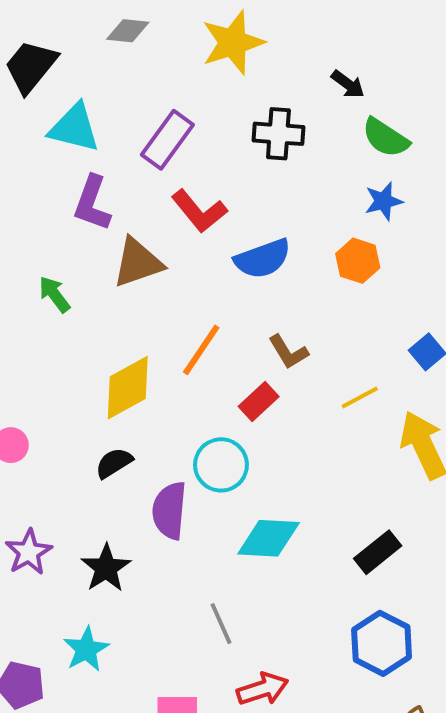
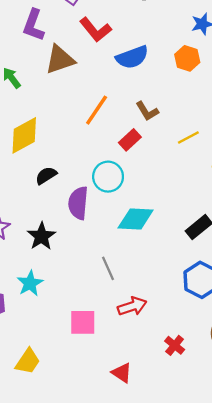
yellow diamond: (128, 388) -> (24, 135), moved

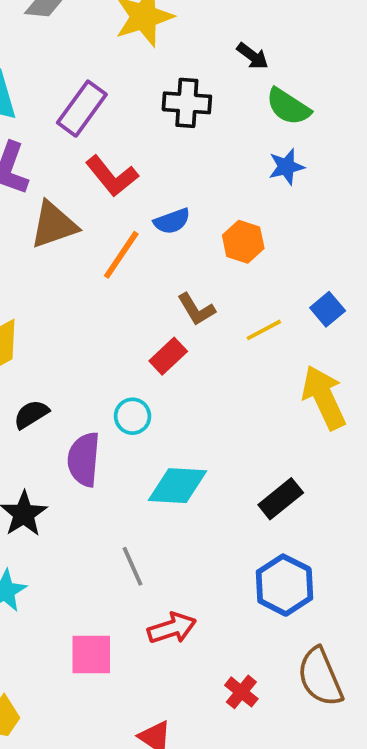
blue semicircle: (132, 57) -> (172, 221), size x0.7
orange hexagon: (187, 58) -> (243, 242), moved
orange line: (97, 110) -> (121, 255), moved
yellow line: (188, 138) -> (264, 330), moved
cyan circle: (108, 177) -> (133, 416), size x0.7

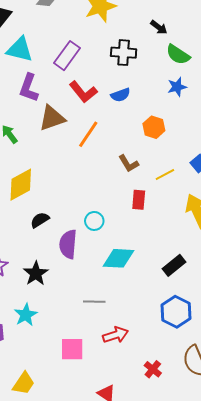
blue semicircle: (172, 221) -> (121, 95), moved
red rectangle: (168, 356) -> (139, 200), moved, turned -42
gray line: (133, 566) -> (94, 302), turned -65

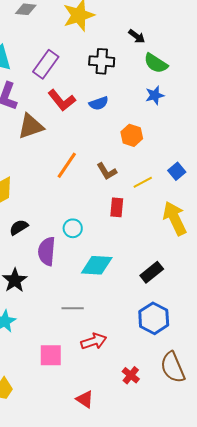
orange line: (88, 134) -> (67, 165), moved

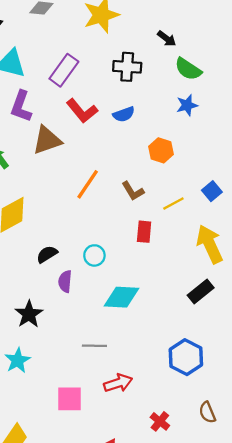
black semicircle: (19, 227) -> (47, 254), moved
purple semicircle: (47, 251) -> (65, 281), size x0.7
black rectangle: (152, 272) -> (201, 292), moved
brown semicircle: (173, 367) -> (207, 412), size x0.6

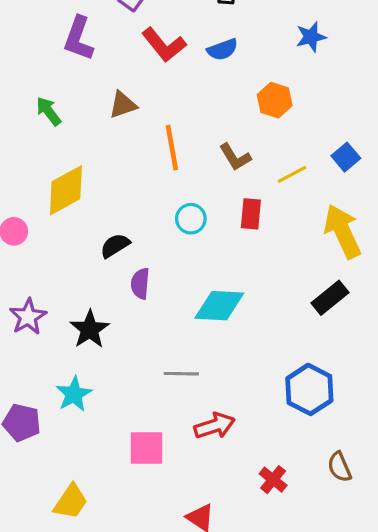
brown triangle: (47, 140) -> (123, 105), moved, size x0.7
orange line: (88, 184) -> (172, 148), turned -44
cyan circle: (94, 255) -> (191, 219), moved

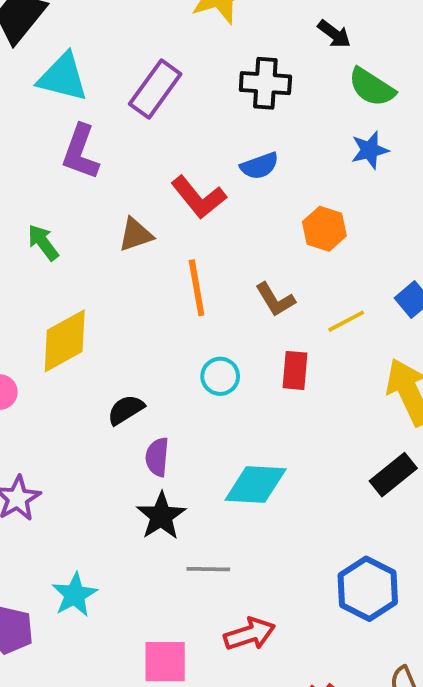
red L-shape: (164, 45) -> (199, 197), moved
black star: (90, 329) -> (161, 516), moved

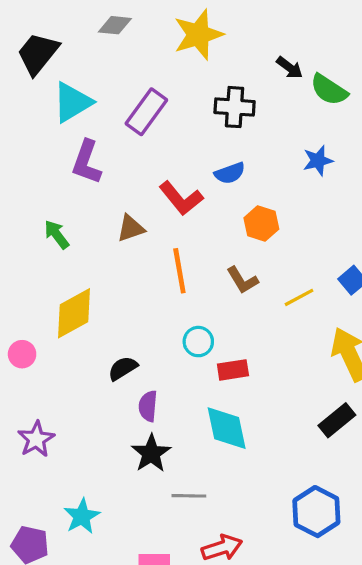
cyan triangle: (63, 77) -> (72, 102), turned -45
green semicircle: (372, 87) -> (329, 90), moved
orange hexagon: (324, 229) -> (261, 224), moved
red rectangle: (295, 370) -> (233, 370), moved, turned 76
cyan diamond: (256, 485) -> (227, 428), turned 75

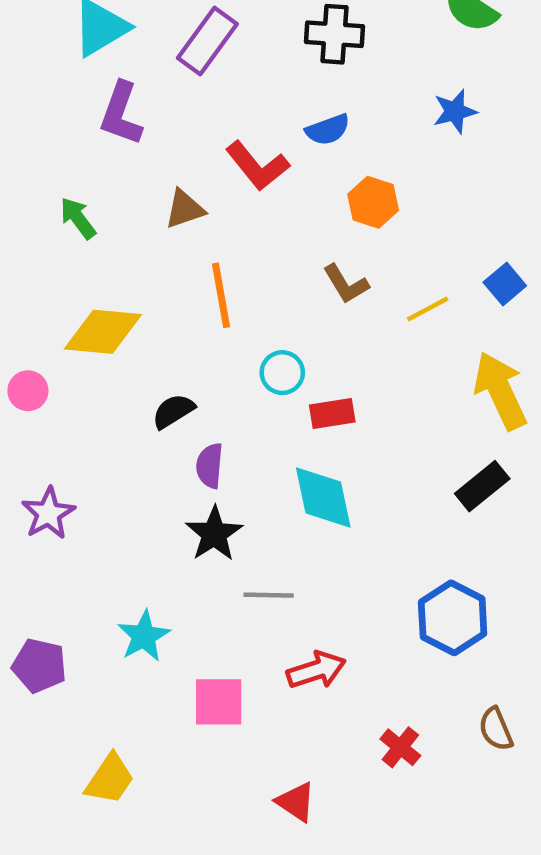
orange line: (179, 271) -> (221, 295), moved
yellow diamond: (74, 313) -> (103, 332), turned 34
cyan star: (82, 516) -> (144, 636), moved

